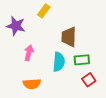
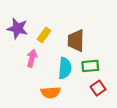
yellow rectangle: (44, 11) -> (44, 35), moved
orange semicircle: (32, 84) -> (51, 92), moved

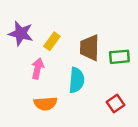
green rectangle: (90, 66) -> (119, 57), moved
orange semicircle: (51, 92) -> (45, 104), moved

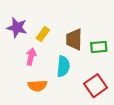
red square: (116, 104) -> (96, 86), size x1.5

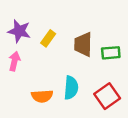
pink arrow: (31, 57) -> (14, 61), moved
cyan semicircle: (63, 66) -> (71, 88), moved

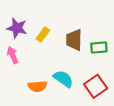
pink arrow: (14, 61) -> (13, 55), turned -35
cyan semicircle: (71, 88) -> (63, 79), turned -60

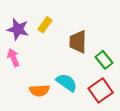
yellow rectangle: (43, 35) -> (45, 25), moved
green rectangle: (99, 47) -> (104, 60), moved, turned 56

